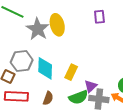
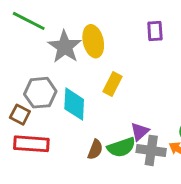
yellow rectangle: (71, 72) -> (112, 84), moved
brown semicircle: (48, 98) -> (95, 149), moved

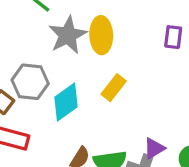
cyan diamond: (74, 104) -> (66, 102), turned 40
purple triangle: (140, 132) -> (154, 148), moved

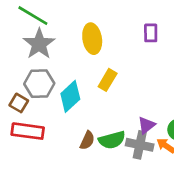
gray star: (68, 35) -> (39, 44), moved

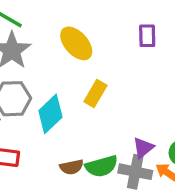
yellow ellipse: (92, 39) -> (76, 43), turned -32
brown semicircle: (87, 140) -> (72, 167), turned 54

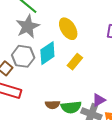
cyan diamond: (50, 114) -> (47, 53), moved

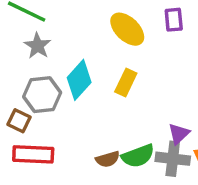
gray star: (28, 26) -> (37, 46), size x0.7
yellow ellipse: (68, 29) -> (127, 29), moved

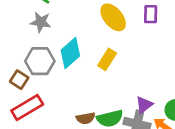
gray star: (37, 46) -> (41, 22), turned -30
red rectangle: (33, 154) -> (27, 108), turned -40

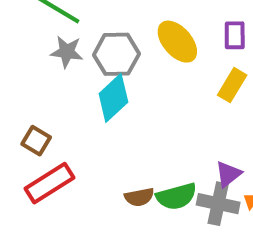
yellow rectangle: (107, 59) -> (232, 85), moved
gray hexagon: (40, 61) -> (116, 54), moved

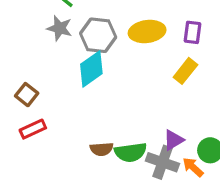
yellow ellipse: (177, 42) -> (147, 31), turned -64
red rectangle: (50, 183) -> (33, 129), size x0.7

